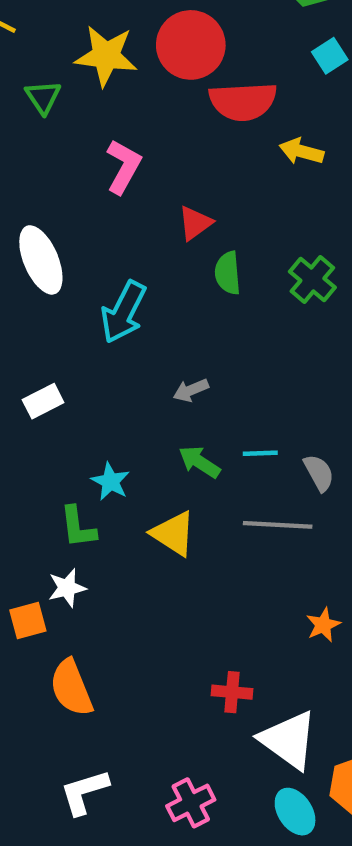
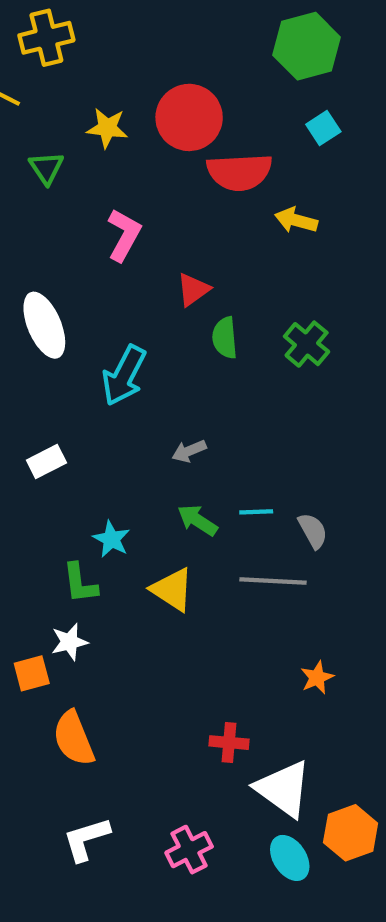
yellow star: (106, 56) -> (107, 128), size x0.7

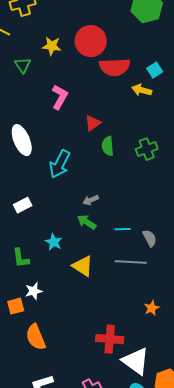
cyan square: (323, 128) -> (155, 70), moved
green cross: (307, 344) -> (147, 149), turned 30
green arrow: (197, 520) -> (87, 222), moved
green L-shape: (80, 583) -> (21, 258), moved
red cross: (229, 743) -> (110, 339), size x1.5

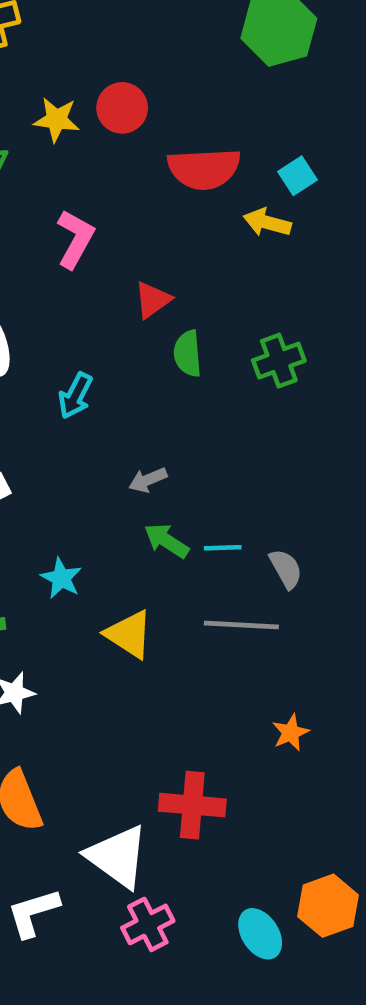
red circle: (91, 41) -> (122, 108), moved, size x0.7
cyan arrow: (60, 164) -> (75, 396), size x0.7
green arrow: (87, 222) -> (167, 541), moved
white triangle: (136, 361) -> (117, 857), moved

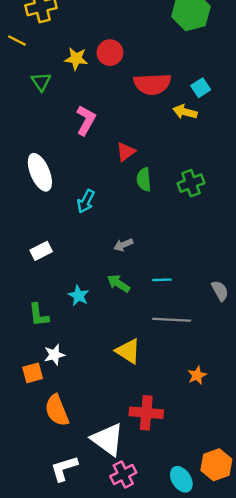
green arrow: (167, 541) -> (118, 283), moved
gray semicircle: (286, 569) -> (220, 291), moved
yellow triangle: (129, 634) -> (128, 351), moved

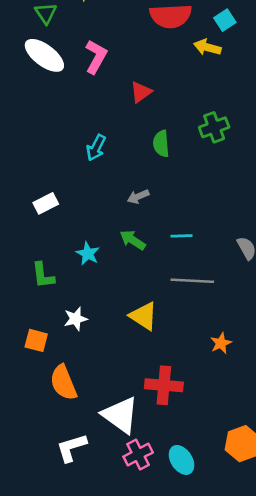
white ellipse: (40, 172) -> (44, 55), moved, turned -30
green semicircle: (144, 180) -> (161, 144), moved
white star: (54, 355) -> (76, 319), moved
orange square: (33, 373) -> (36, 340), turned 30
cyan ellipse: (181, 479) -> (182, 460), moved

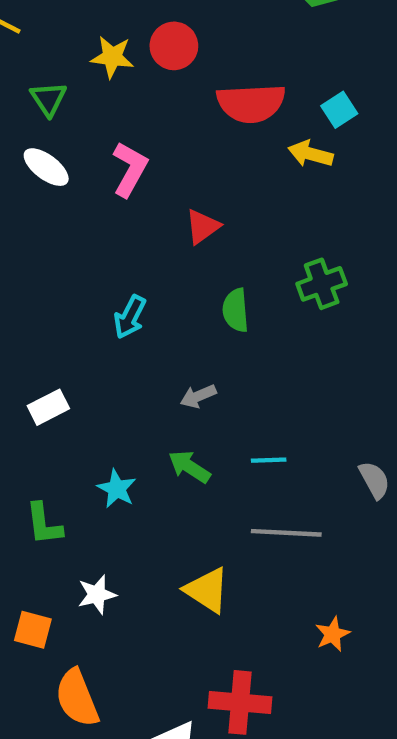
white ellipse: (44, 55) -> (46, 167), size x0.7

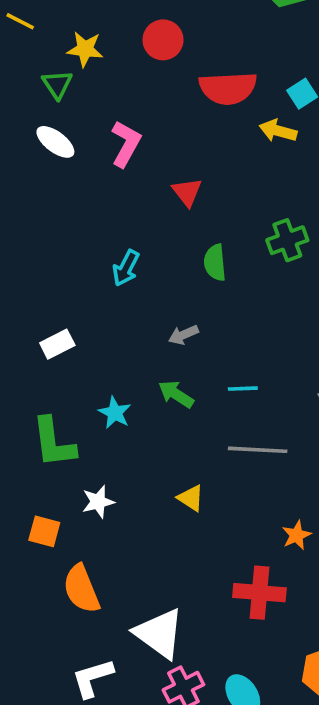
yellow star: (112, 57) -> (85, 49), moved
red triangle: (203, 227) -> (187, 192), turned -32
green L-shape: (44, 524) -> (54, 442), size x1.4
yellow triangle: (207, 590) -> (191, 498), size x0.7
red cross: (240, 702) -> (259, 593), moved

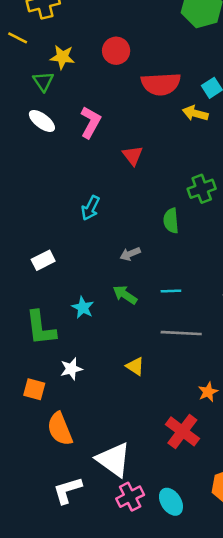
green semicircle: (215, 262) -> (171, 221), moved
red cross: (259, 593) -> (182, 431), turned 32

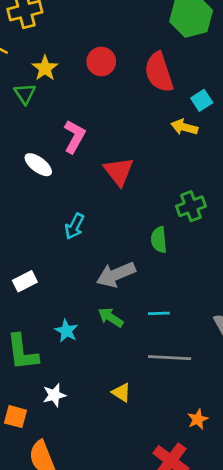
yellow star: (62, 57) -> (45, 68), turned 30
red semicircle: (161, 84) -> (159, 72), moved, turned 75
white ellipse: (42, 121) -> (38, 165), moved
red triangle: (133, 155) -> (119, 171), size x1.4
gray arrow: (130, 254) -> (116, 275), size x1.8

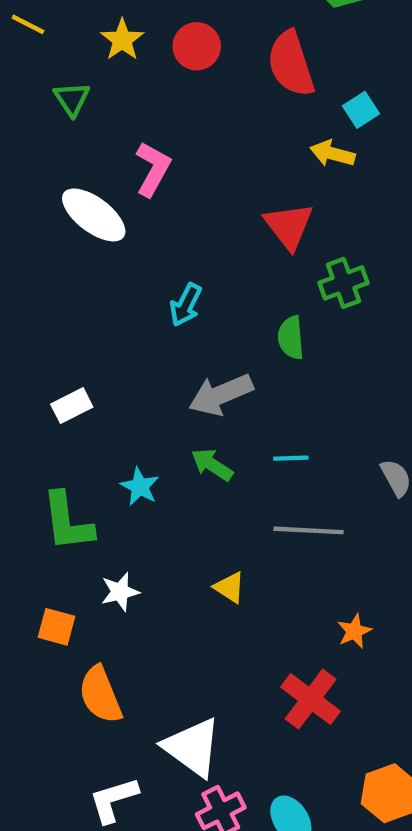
yellow star: (45, 68) -> (122, 40), moved
white ellipse: (38, 165) -> (94, 215), size x1.4
red triangle: (119, 171) -> (289, 226), moved
cyan arrow: (74, 226) -> (186, 305), moved

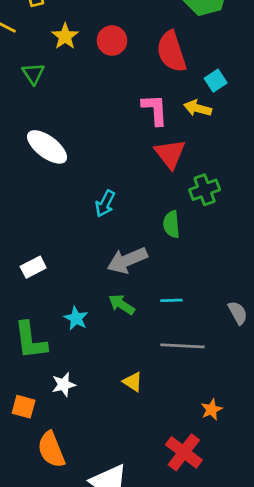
pink L-shape: (153, 169) -> (155, 110), moved, turned -32

